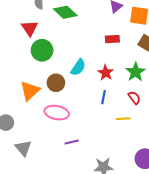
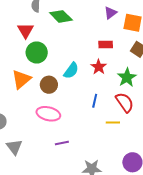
red star: (106, 73) -> (99, 67), moved
orange triangle: (30, 91) -> (21, 79), moved
red semicircle: (134, 98) -> (125, 102), size x1.5

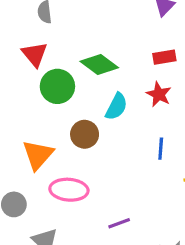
green diamond: (61, 16) -> (99, 64), moved
orange triangle: (21, 79) -> (38, 155), moved
pink ellipse: (48, 114) -> (69, 190), moved

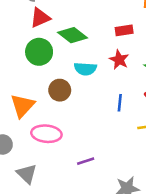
red triangle: (35, 54) -> (40, 18), moved, turned 45
cyan semicircle: (116, 107) -> (85, 69), turned 65

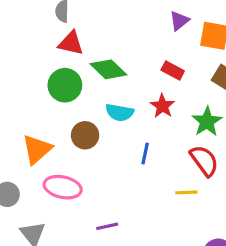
red triangle: (40, 18) -> (71, 43), turned 30
red rectangle: (124, 30) -> (173, 71), turned 30
blue line: (120, 103) -> (145, 154), moved

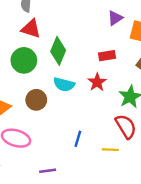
green diamond: (108, 69) -> (58, 51), turned 64
red rectangle: (173, 71) -> (107, 56), turned -42
blue line: (145, 154) -> (78, 139), moved

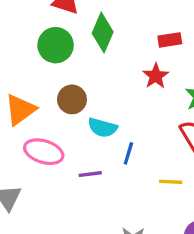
cyan semicircle: (64, 85) -> (103, 128), moved
yellow line: (110, 150) -> (171, 182), moved
purple line: (48, 171) -> (90, 174), moved

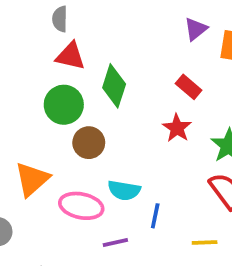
red rectangle: (170, 40) -> (189, 87), turned 55
brown circle: (72, 99) -> (89, 143), moved
pink ellipse: (44, 152) -> (81, 206), moved

